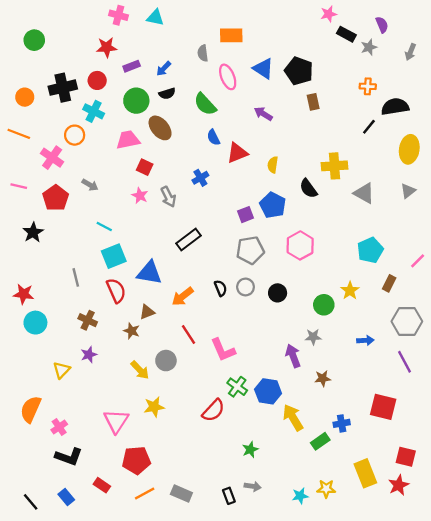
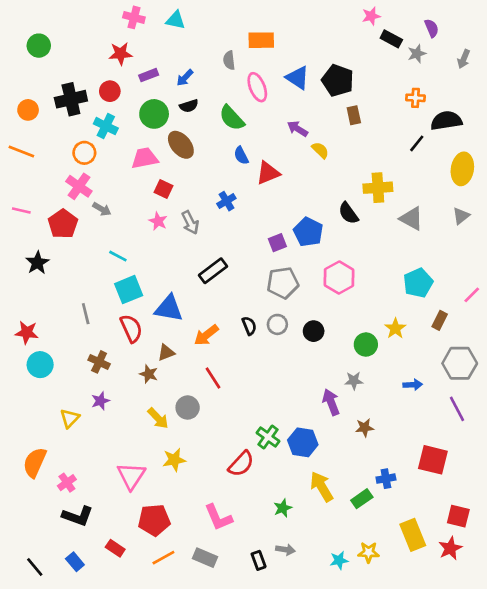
pink cross: (52, 158) -> (79, 186), moved
yellow semicircle: (273, 165) -> (320, 150), moved, turned 126
pink L-shape: (223, 350) -> (218, 517), moved
yellow arrow: (293, 418) -> (322, 487), moved

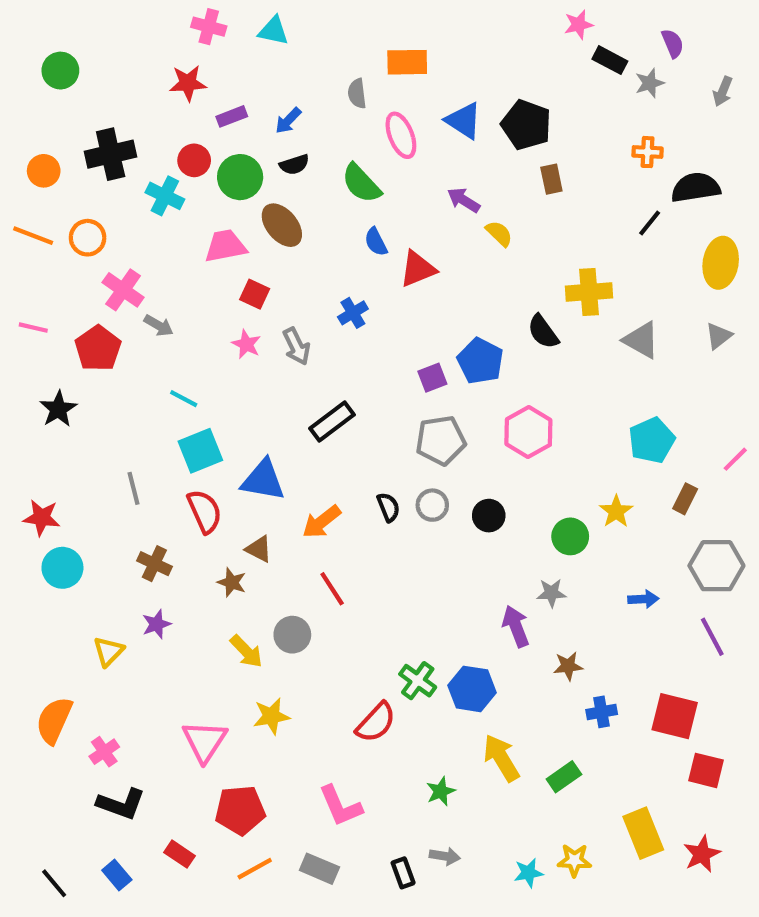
red circle: (110, 91) -> (194, 160), moved
orange circle: (84, 153) -> (88, 238), moved
brown triangle: (166, 353) -> (259, 549), turned 48
blue cross: (386, 479) -> (602, 712), moved
red square: (458, 516) -> (706, 770), moved

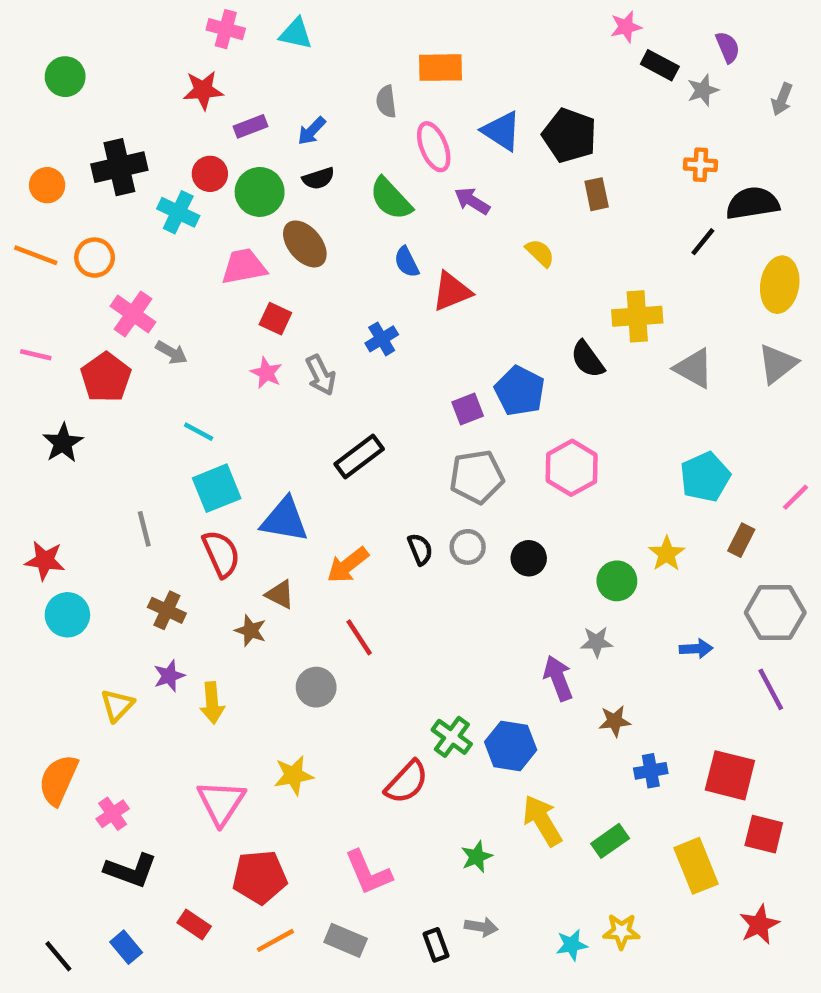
purple arrow: (464, 200) -> (472, 201), moved
gray triangle: (719, 336) -> (777, 364), size x1.4
yellow arrow: (246, 651) -> (212, 703), moved, turned 39
yellow rectangle: (643, 833) -> (696, 866), moved

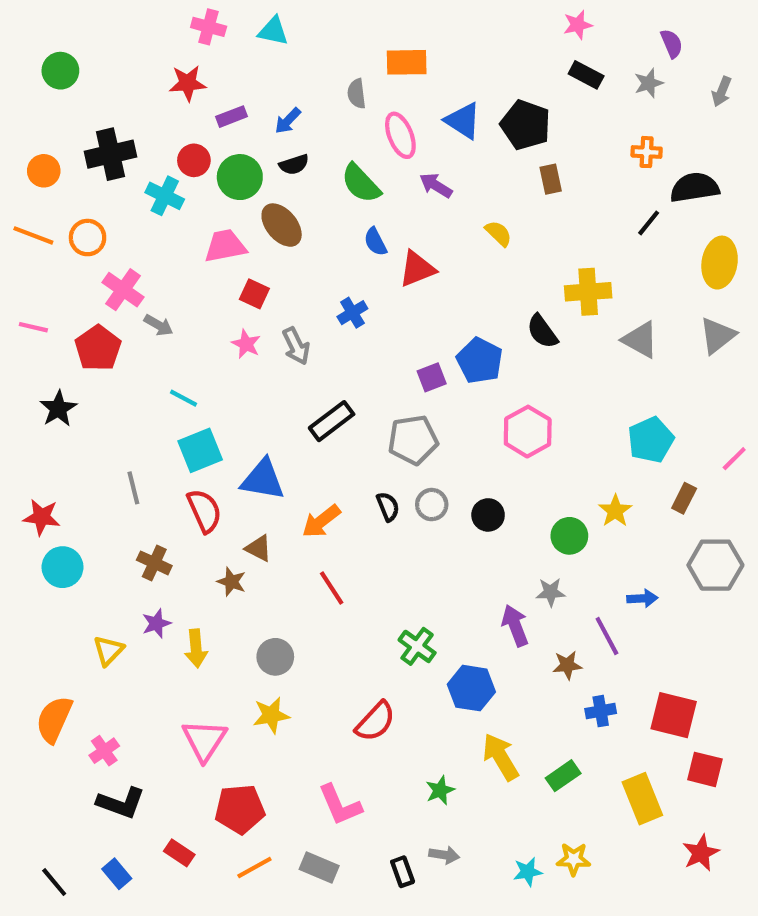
black rectangle: (660, 65) -> (586, 75), moved
gray pentagon: (477, 477) -> (413, 440), moved
gray circle: (316, 687) -> (275, 657), moved
purple line: (771, 689) -> (607, 636), moved
green cross: (452, 737) -> (417, 646), moved

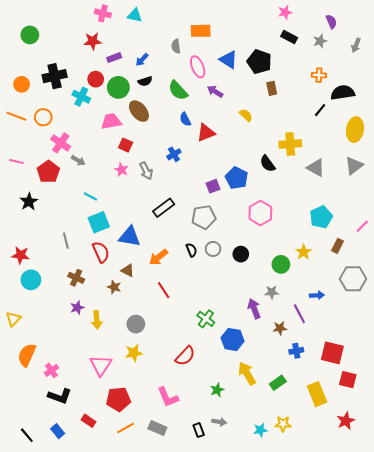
yellow triangle: (108, 651) -> (13, 319), moved

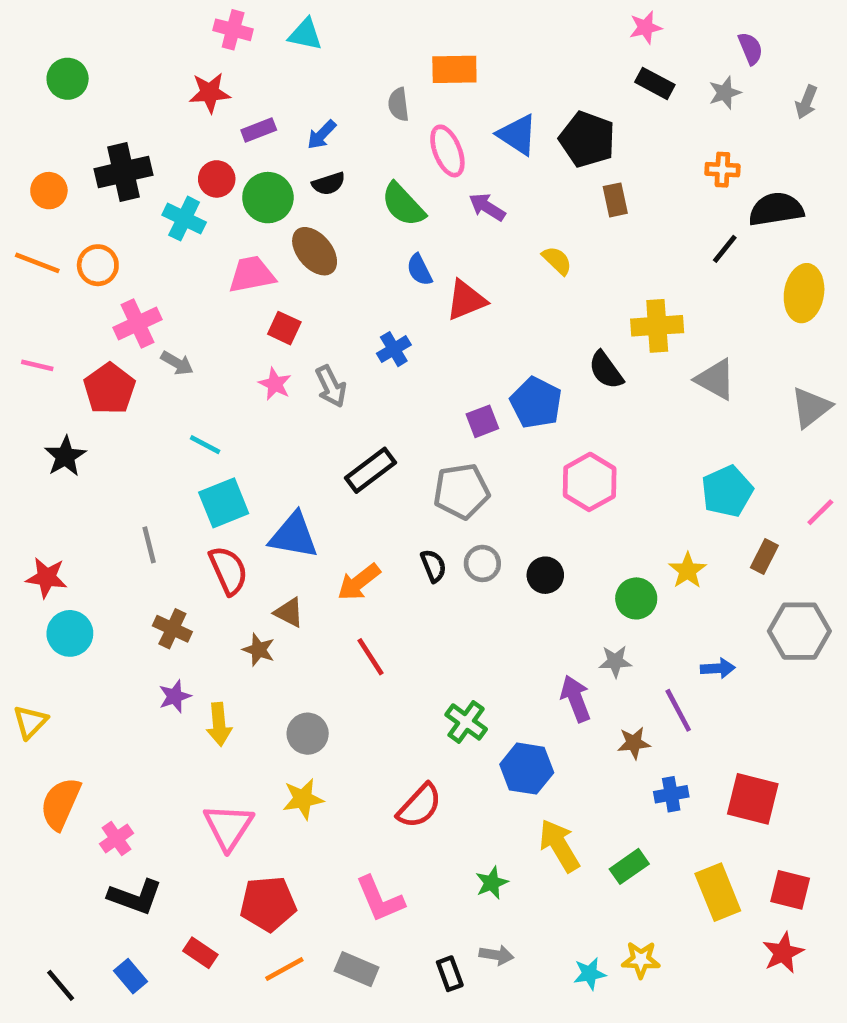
pink cross: (61, 143) -> (137, 323), turned 30
gray triangle: (354, 166) -> (811, 407), moved
red square: (348, 380) -> (790, 890), moved

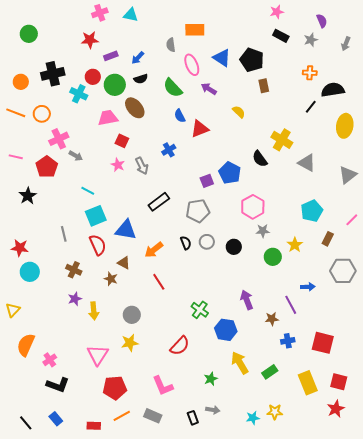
pink cross: (233, 30) -> (100, 13), turned -35
yellow cross: (657, 326) -> (282, 140), turned 35
gray star: (615, 661) -> (263, 231), moved
red rectangle: (200, 953) -> (94, 426), moved, turned -32

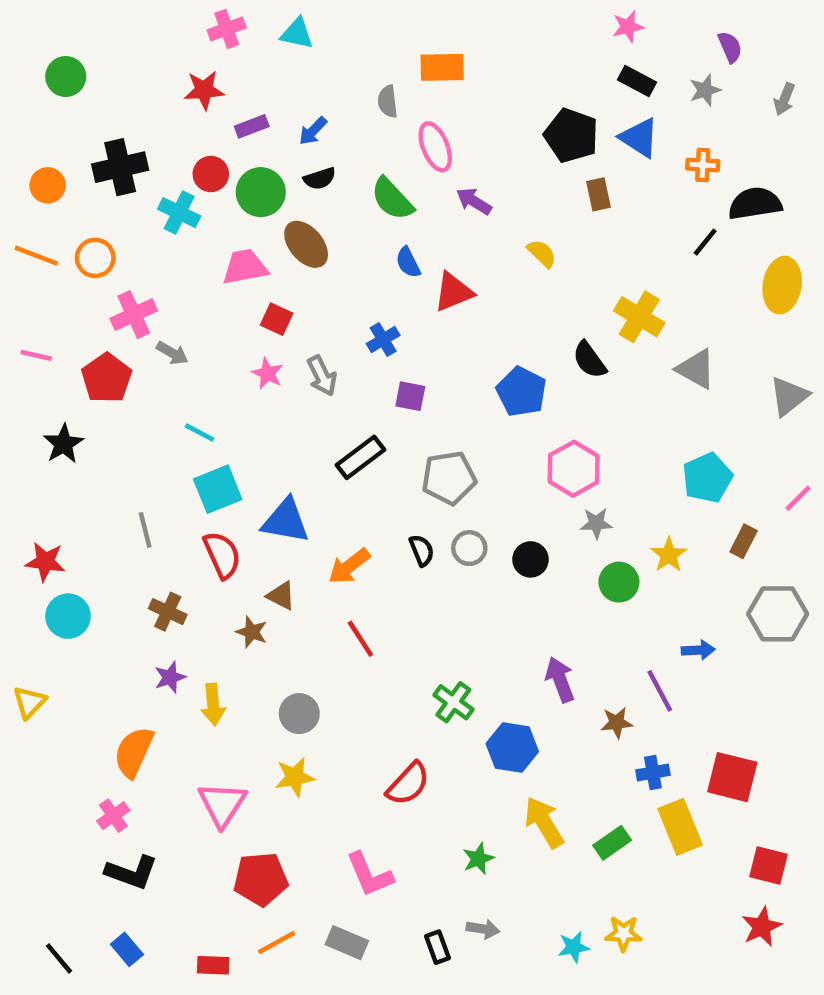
blue triangle: (222, 58) -> (639, 138), moved
purple square: (207, 181) -> (410, 396), moved, turned 32
orange semicircle: (26, 345) -> (134, 752), moved
yellow rectangle: (308, 383) -> (680, 827), moved

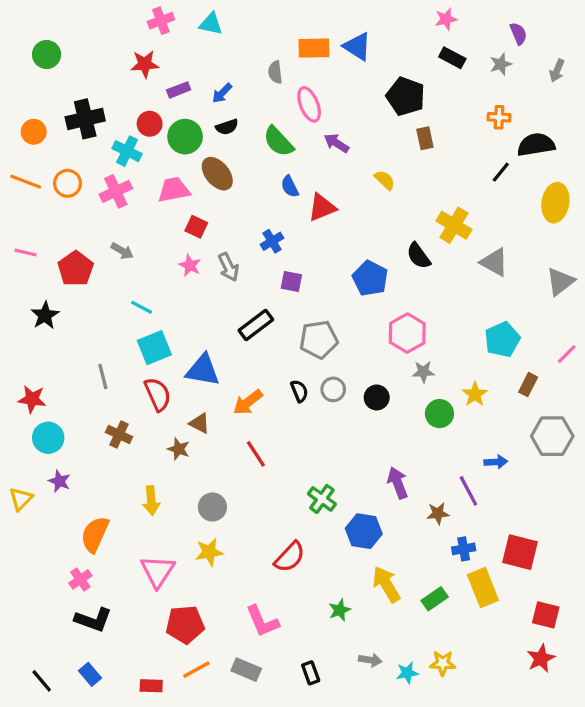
blue triangle: (639, 138) -> (357, 46), moved
pink cross: (134, 315) -> (116, 191), moved
purple star: (170, 677) -> (59, 481), moved, turned -30
gray arrow: (483, 929) -> (370, 660), moved

